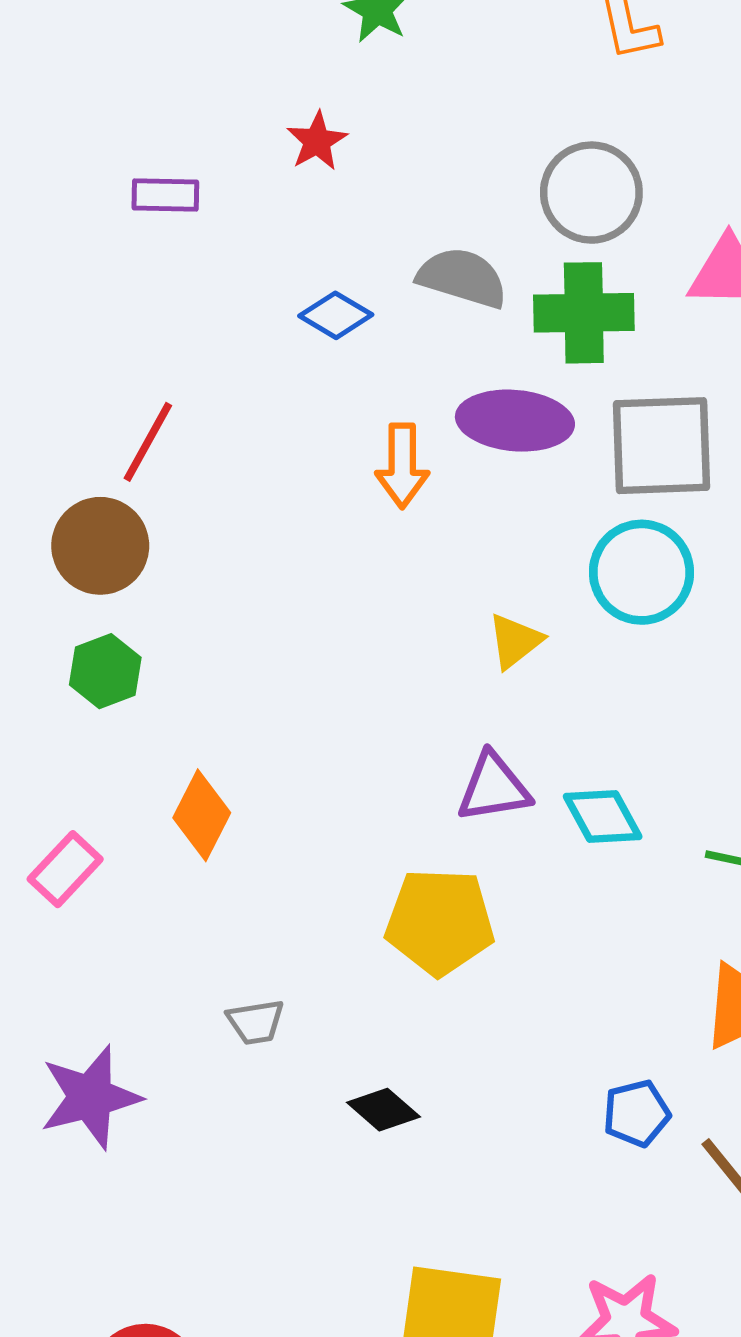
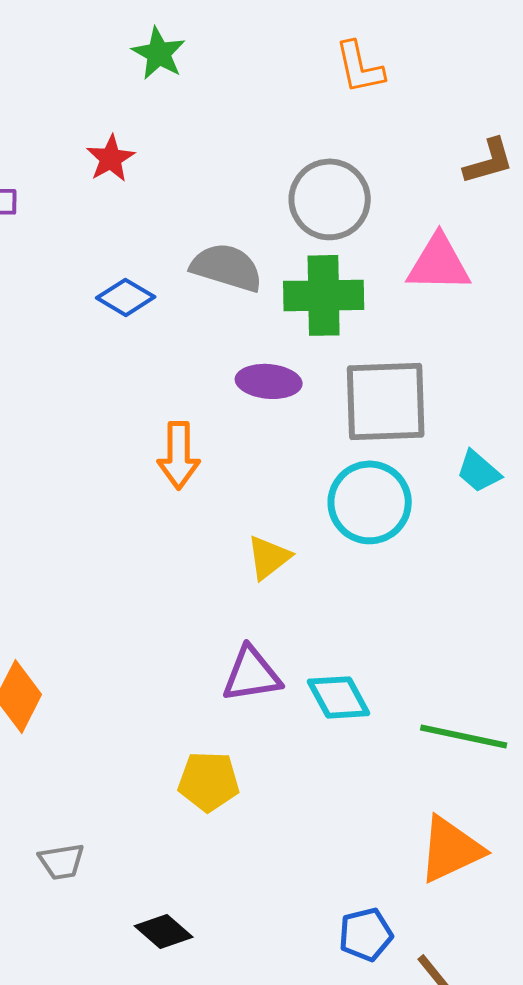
purple ellipse: (515, 421) -> (269, 381), size x0.7
orange arrow: (402, 466) -> (179, 455), moved
yellow pentagon: (440, 922) -> (209, 781), size x0.7

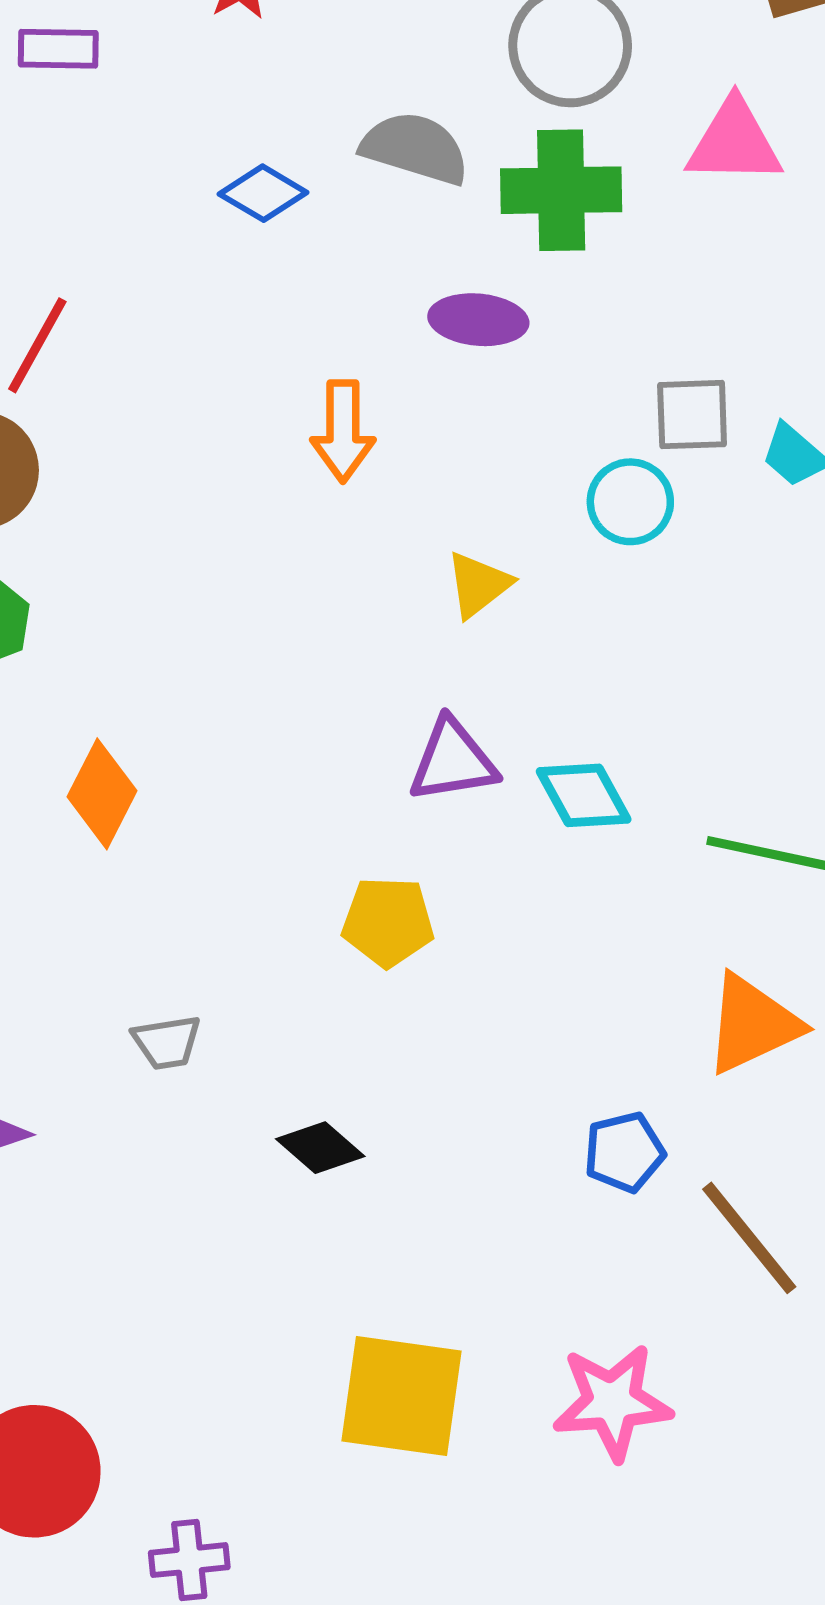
gray square: (386, 401) -> (692, 415), moved, size x0.6
cyan circle: (370, 502) -> (630, 502), size x0.7

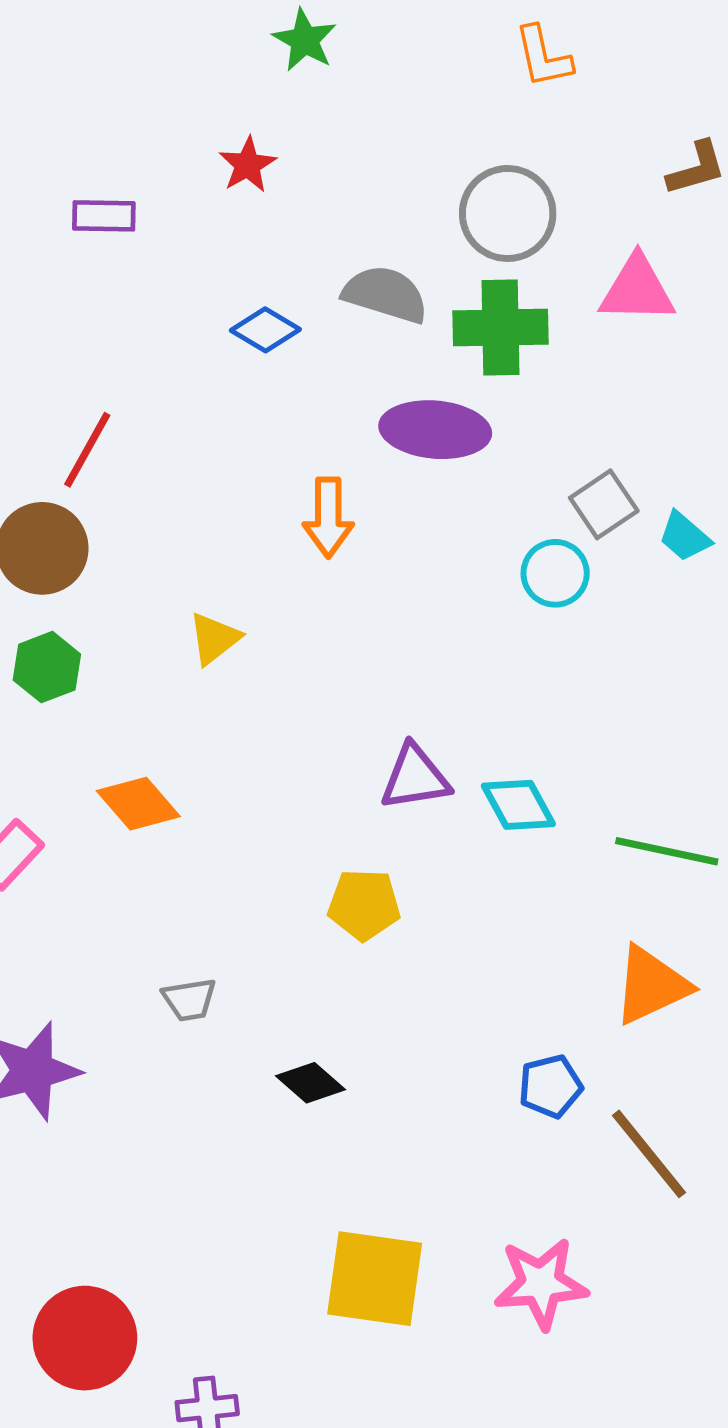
purple ellipse: (478, 320) -> (435, 430), size x1.4
gray square: (692, 415) -> (604, 504), turned -32
yellow triangle: (478, 585) -> (214, 639), moved
orange diamond: (102, 794) -> (138, 804), turned -68

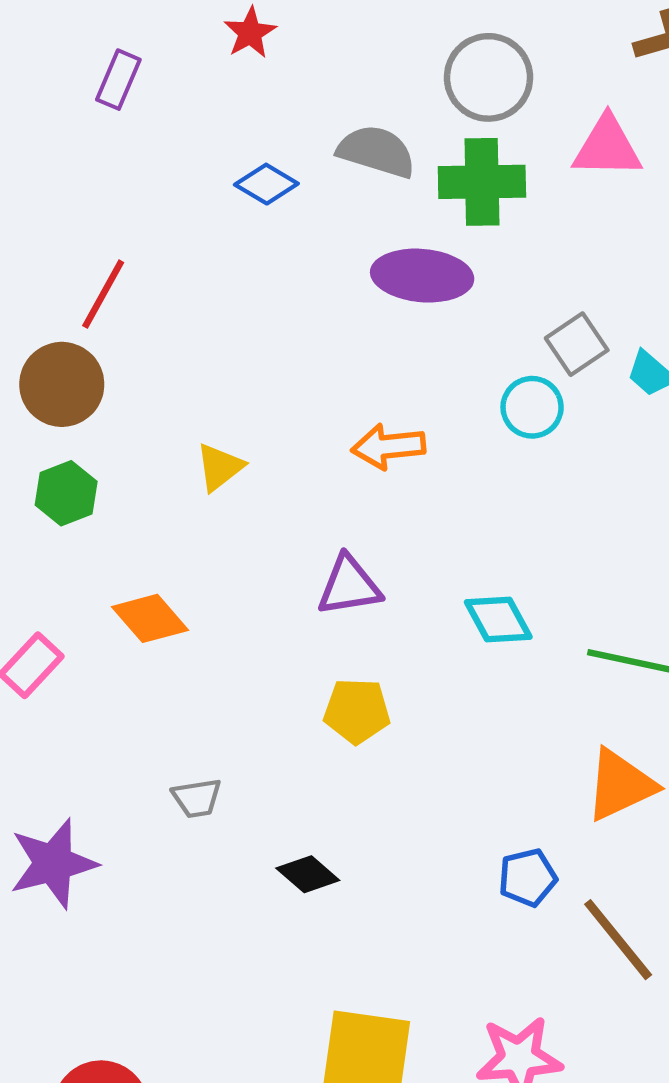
purple rectangle: (104, 216) -> (118, 80), turned -68
orange arrow: (328, 517) -> (388, 446), moved, turned 84
purple triangle: (415, 778) -> (349, 586), moved

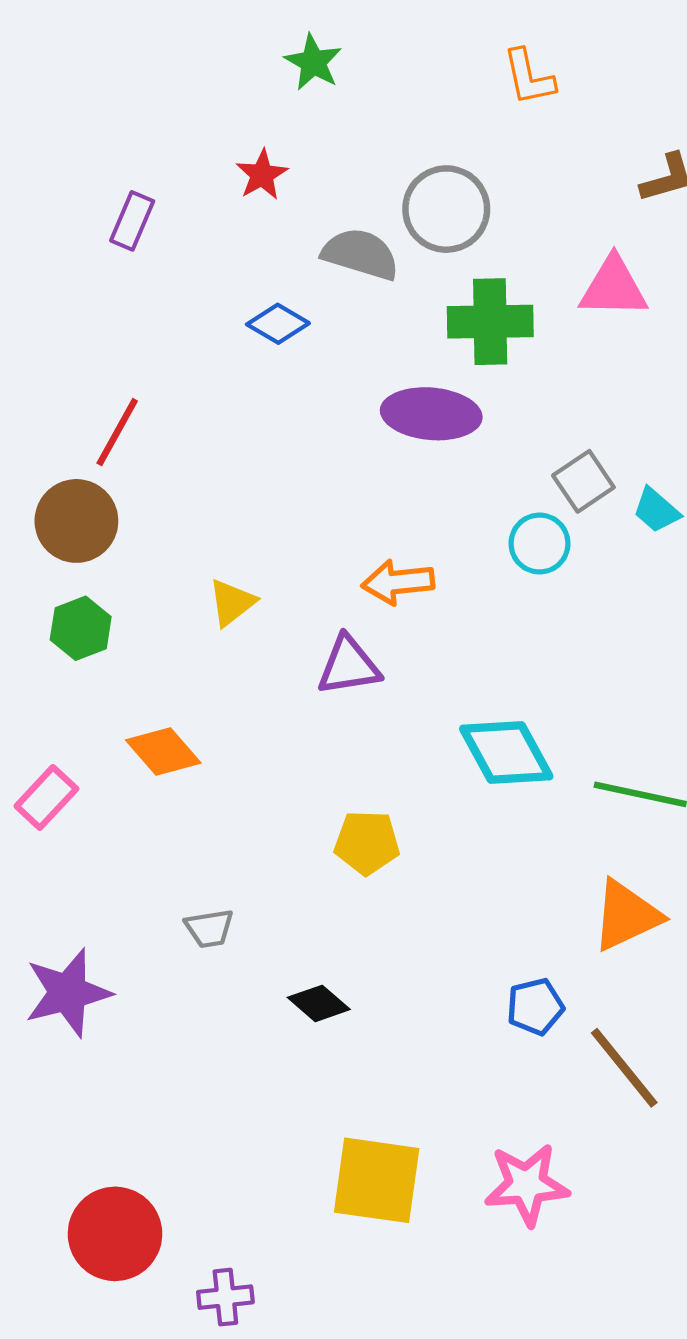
gray circle: (489, 77) -> (446, 209), moved
gray semicircle: (376, 151) -> (360, 254), moved
purple triangle: (349, 586) -> (349, 666), moved
cyan diamond: (498, 620) -> (506, 753), size x1.4

